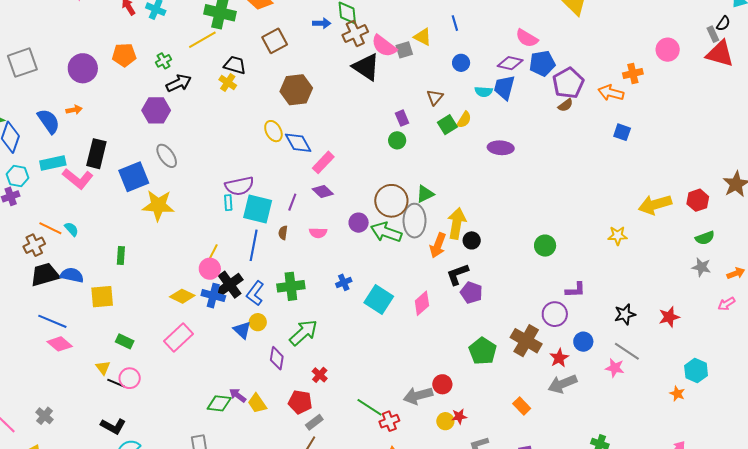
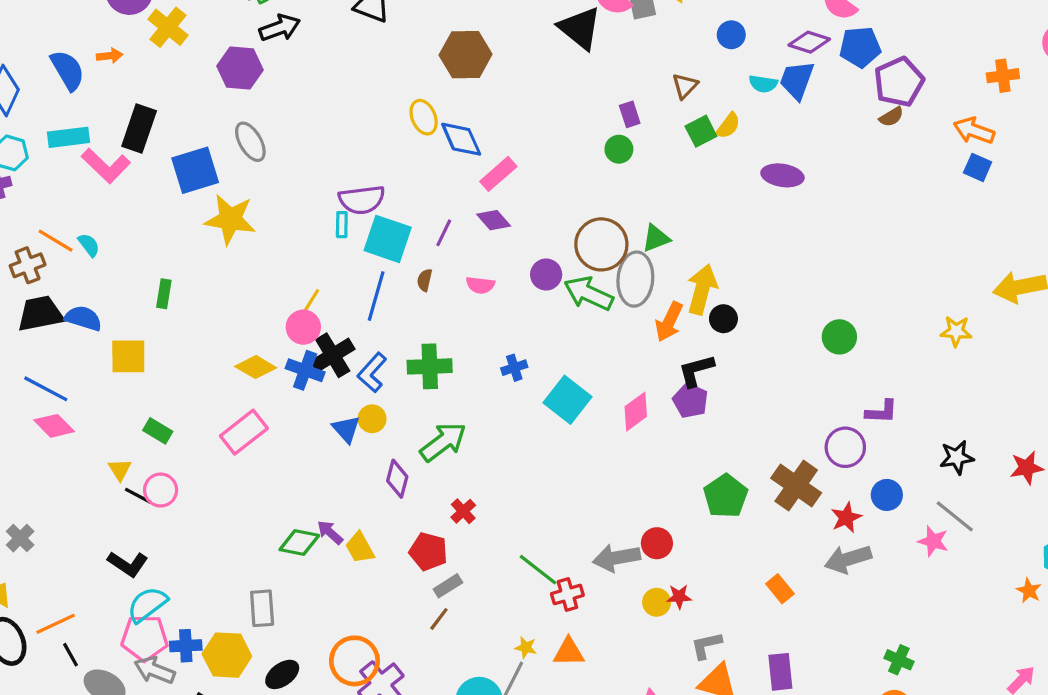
yellow cross: (228, 82) -> (168, 27), moved, size x1.4
orange arrow: (611, 93) -> (974, 131), moved
purple pentagon: (471, 293) -> (690, 401), moved

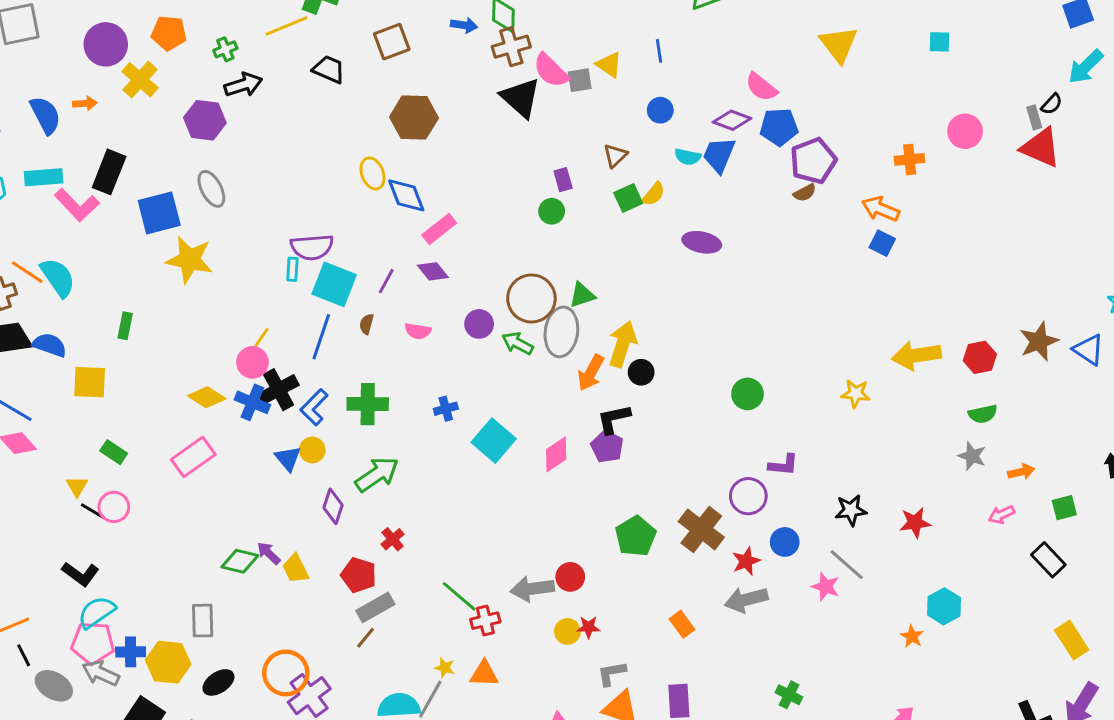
cyan semicircle: (89, 245) -> (58, 277), size x1.8
green arrow: (589, 293) -> (518, 343), size x0.7
gray rectangle: (448, 586) -> (375, 607), size x1.4

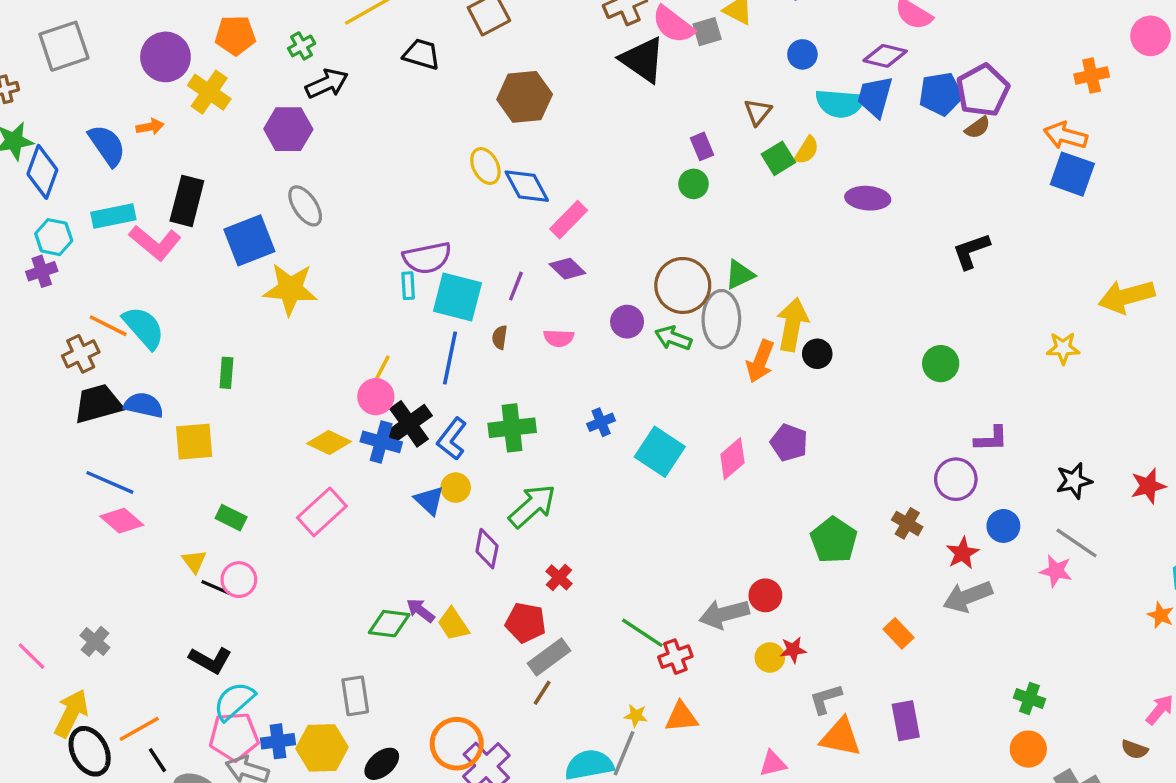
blue pentagon: (779, 127) -> (941, 94), moved
cyan semicircle: (688, 157) -> (840, 103), size x1.6
blue square: (882, 243) -> (1072, 174), size x1.5
black L-shape: (614, 419) -> (971, 251), moved
brown cross: (701, 529) -> (907, 523), size x0.6

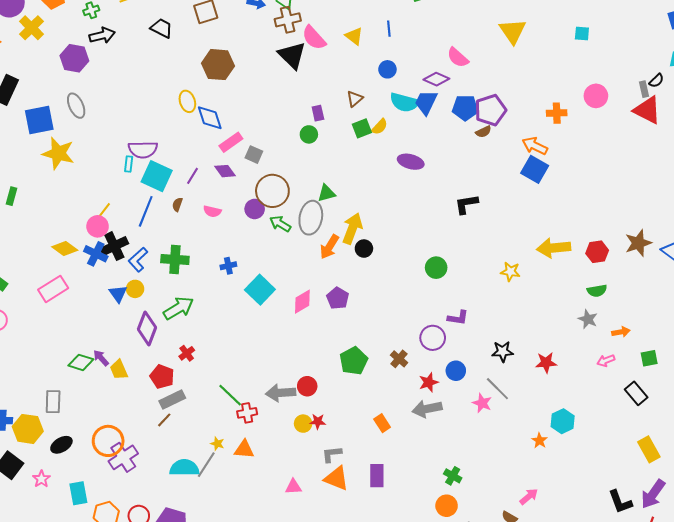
gray square: (707, 32) -> (254, 155), moved, turned 30
brown circle: (683, 285) -> (272, 191), moved
purple diamond: (487, 549) -> (147, 328), size x1.4

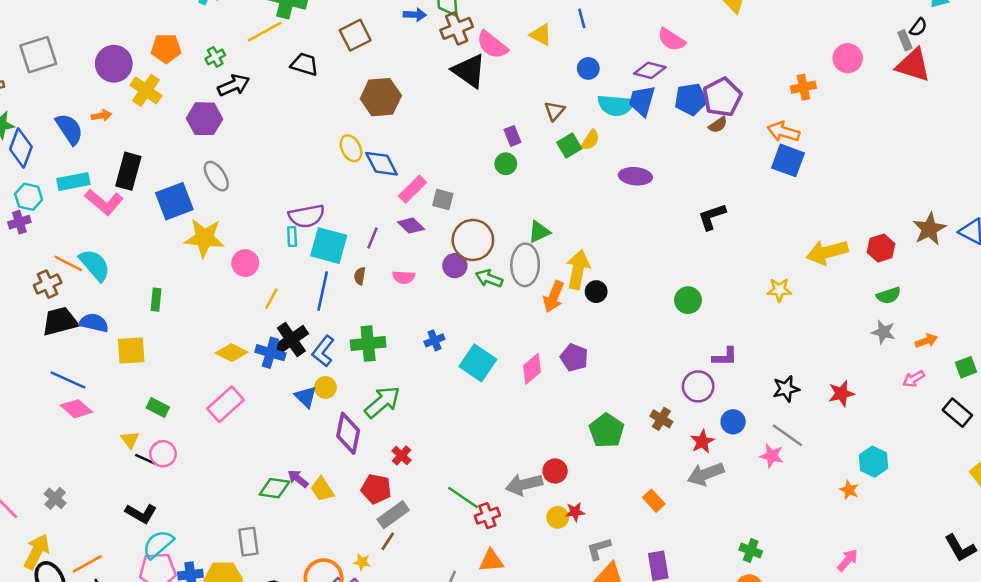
pink circle: (98, 226) -> (245, 263), moved
yellow star: (217, 444) -> (362, 562), moved

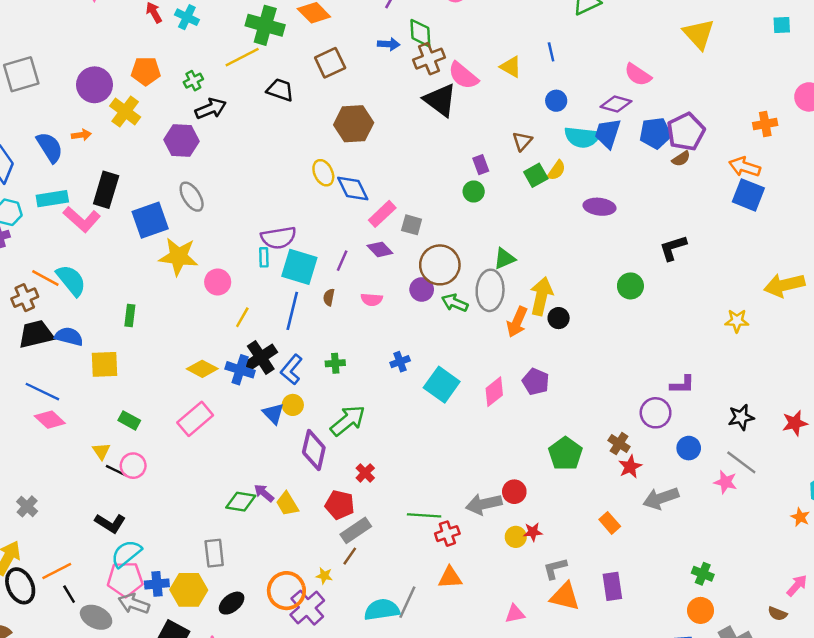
green circle: (688, 300) -> (630, 286), moved
green cross: (368, 344) -> (335, 363), size x0.6
red star: (702, 442) -> (630, 467), moved
green line: (463, 498) -> (424, 515), turned -32

